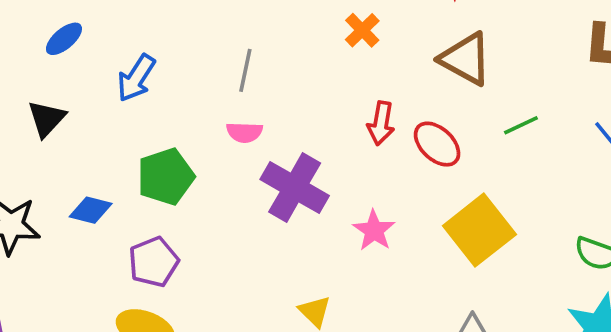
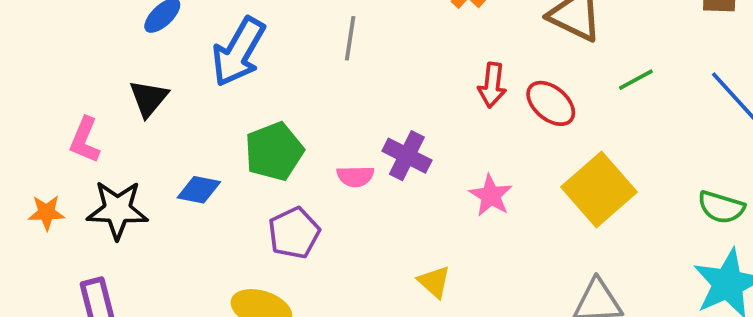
blue arrow: (136, 78) -> (238, 52), size x1.4
pink semicircle: (244, 132) -> (355, 176), moved
purple cross: (295, 188) -> (407, 156), size x0.7
purple pentagon: (154, 262) -> (294, 233), moved

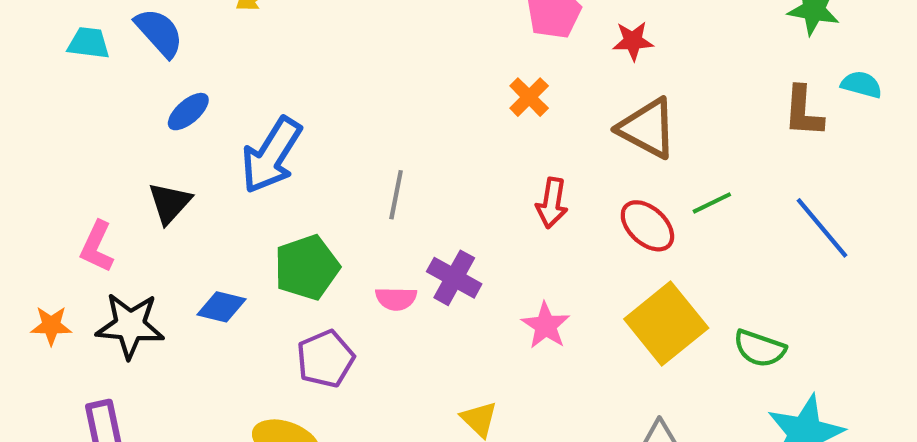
gray line: (350, 38) -> (396, 195), moved
red ellipse: (551, 103) -> (647, 226), moved
green semicircle: (721, 207) -> (760, 348), moved

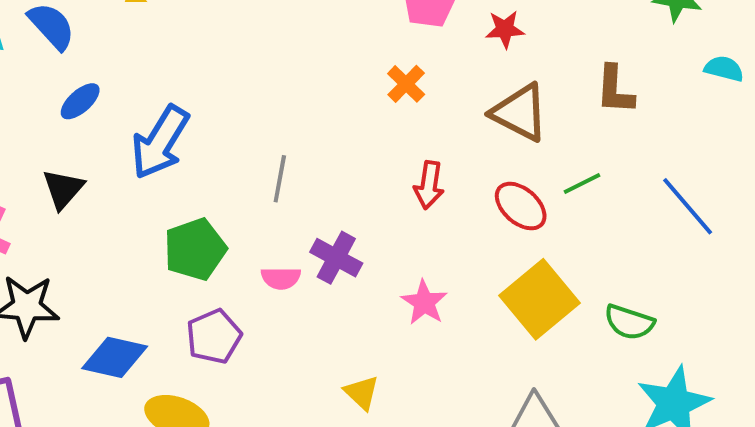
brown L-shape: (803, 112) -> (615, 90), moved
blue diamond: (222, 307) -> (115, 357), moved, size x1.4

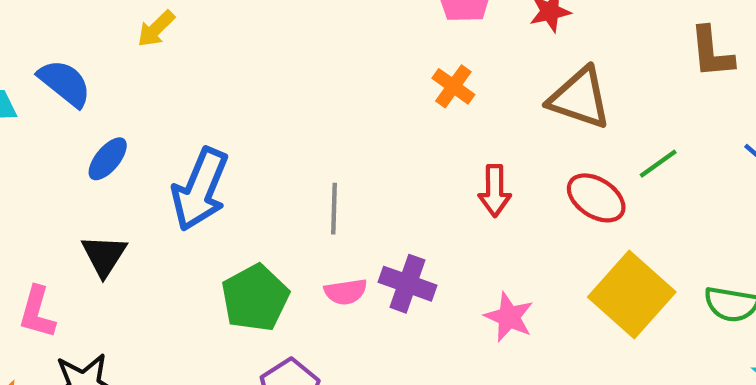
brown L-shape: (615, 90) -> (712, 52), moved
pink semicircle: (281, 278) -> (346, 292), moved

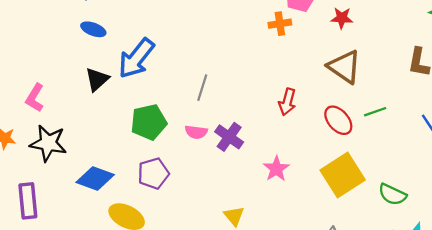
orange cross: (453, 86) -> (280, 24), moved, turned 30
blue ellipse: (108, 159) -> (93, 29), turned 55
black triangle: (104, 255) -> (97, 79), moved

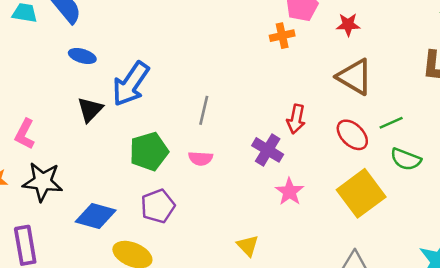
purple cross: (229, 137) -> (268, 150), moved
green semicircle: (392, 194) -> (406, 159), moved

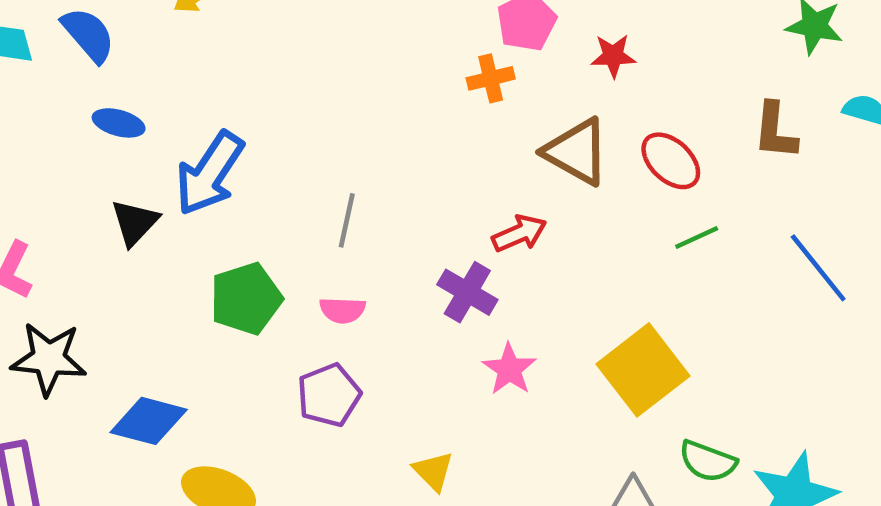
brown triangle: (355, 77) -> (577, 152), moved
red arrow: (296, 119) -> (519, 233), turned -124
red ellipse: (352, 135) -> (671, 161), moved
green semicircle: (406, 159) -> (708, 461), moved
purple pentagon: (158, 206) -> (329, 395), moved

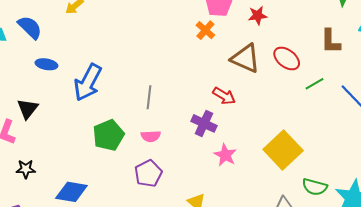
orange cross: (491, 78) -> (205, 30), turned -30
black triangle: (135, 222) -> (28, 109), moved
red arrow: (519, 233) -> (224, 96), turned 60
green line: (697, 237) -> (314, 84), moved
black star: (49, 359) -> (26, 169), size x0.6

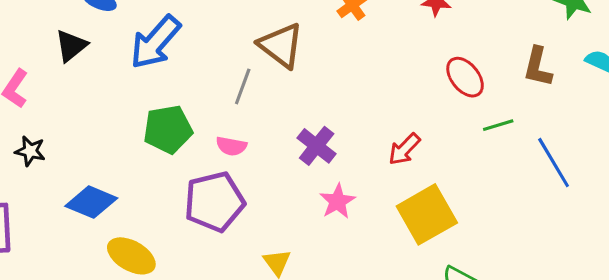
brown triangle: (246, 58) -> (281, 45), moved
red arrow: (224, 96) -> (404, 149), moved, turned 90
black triangle: (28, 109) -> (71, 46), moved
purple pentagon: (148, 173) -> (214, 202), size x1.4

